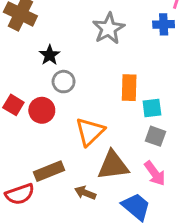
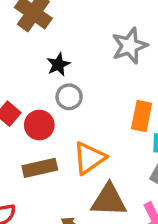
brown rectangle: (49, 171) -> (40, 168), moved

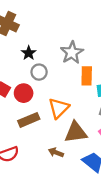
gray star: (130, 46) -> (72, 53), moved

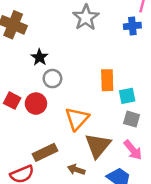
gray star: (72, 53) -> (86, 17), moved
brown rectangle: (29, 120) -> (45, 152), moved
brown triangle: (76, 132) -> (98, 145), turned -40

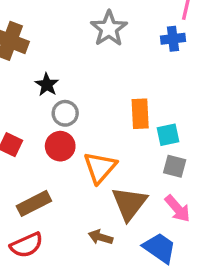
red circle: (36, 104) -> (60, 146), moved
brown rectangle: (45, 152) -> (34, 203), moved

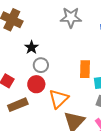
gray star: (109, 29) -> (71, 17), turned 30
brown rectangle: (34, 203) -> (18, 105), moved

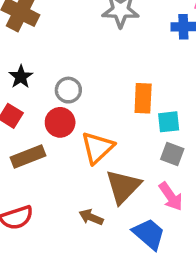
black star: (31, 47) -> (21, 77), moved

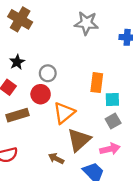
gray square: (172, 154) -> (113, 121), turned 35
pink arrow: (171, 196) -> (110, 149), turned -72

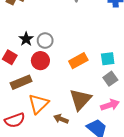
black star: (17, 62) -> (26, 39), moved
orange rectangle: (97, 83) -> (78, 61), moved, turned 60
orange triangle: (64, 113) -> (38, 104), moved

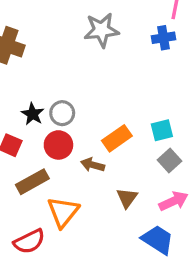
brown triangle: (80, 99) -> (127, 198), size x0.6
brown arrow: (61, 119) -> (93, 165), moved

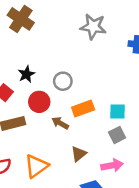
gray circle: (62, 113) -> (63, 81), moved
orange triangle: (63, 212) -> (36, 166), moved

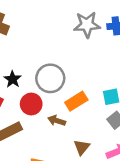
gray star: (93, 27) -> (87, 25), moved
gray circle: (63, 81) -> (50, 78), size x1.5

